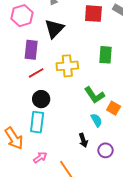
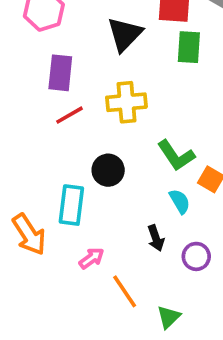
black triangle: (54, 29) -> (125, 34), moved
green rectangle: (106, 55) -> (189, 47), moved
black circle: (41, 99) -> (108, 170), moved
pink arrow: (40, 157) -> (92, 258), moved

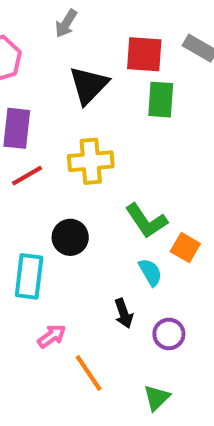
green triangle: (169, 317) -> (157, 398), moved

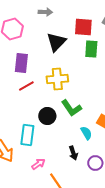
gray arrow: (66, 23) -> (45, 12), turned -120
green L-shape: (146, 221) -> (71, 108), moved

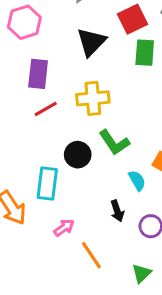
red square: (83, 27) -> (132, 19), turned -30

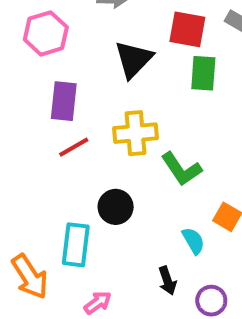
red square: (132, 19) -> (187, 29), turned 36
green L-shape: (114, 142) -> (181, 169), moved

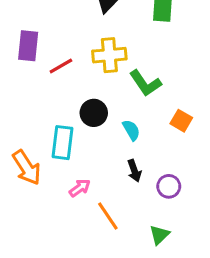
purple rectangle: (64, 101) -> (28, 46), moved
cyan semicircle: (193, 241) -> (131, 130), moved

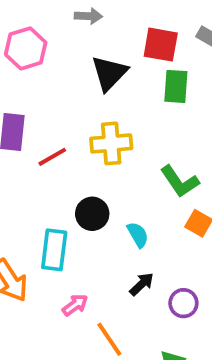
green L-shape: (145, 83) -> (180, 181), moved
black arrow: (134, 171) -> (142, 284), turned -115

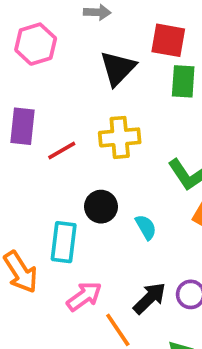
black arrow: (142, 284) -> (150, 298), moved, size x1.4
pink arrow: (75, 305) -> (84, 296), size x1.4

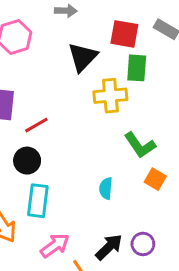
yellow cross: (120, 137) -> (110, 96), moved
black circle: (101, 207) -> (27, 161), moved
cyan semicircle: (146, 227) -> (106, 188), turned -145

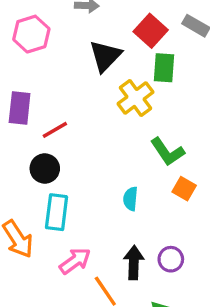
red square: (124, 34) -> (151, 31), turned 32
yellow cross: (110, 96) -> (135, 98), turned -32
black arrow: (109, 247) -> (134, 263), turned -44

